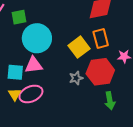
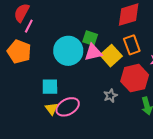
green square: (19, 17) -> (90, 38), moved, turned 35
pink triangle: (34, 65) -> (93, 52), moved
gray star: (76, 78) -> (110, 96), moved

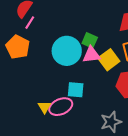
cyan square: (50, 87) -> (76, 90), moved
gray star: (110, 96) -> (111, 122), moved, size x1.5

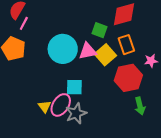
green square: (90, 40) -> (100, 30), moved
pink ellipse: (61, 107) -> (61, 105), turned -30
gray star: (111, 122) -> (76, 113), moved

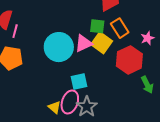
green square: (100, 30) -> (97, 26), moved

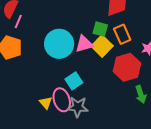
cyan square: (79, 81) -> (74, 81), turned -30
pink ellipse: (70, 102) -> (62, 100), turned -45
gray star: (87, 107) -> (78, 107), turned 30

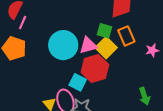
red hexagon: (127, 67) -> (95, 69), moved
cyan square: (74, 81) -> (78, 82), turned -30

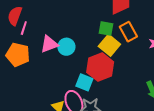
cyan circle: (63, 45) -> (66, 47), size x0.6
pink triangle: (88, 45) -> (49, 44), moved

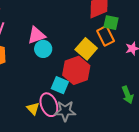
green square: (106, 28) -> (111, 23), moved
pink triangle: (49, 44) -> (36, 35), moved

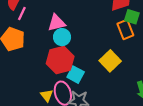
yellow square: (86, 49) -> (110, 61), moved
red hexagon: (76, 70) -> (60, 60), moved

